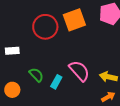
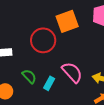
red circle: (45, 27) -> (43, 40), moved

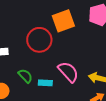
cyan rectangle: (49, 83) -> (45, 83), turned 64

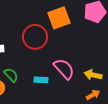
green semicircle: (25, 76) -> (11, 75), moved

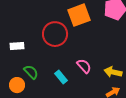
pink semicircle: (64, 69) -> (84, 66), size x0.7
cyan rectangle: (41, 80) -> (61, 77), turned 48

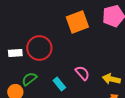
red circle: (55, 34) -> (39, 48), moved
green semicircle: (31, 72) -> (29, 79), turned -84

